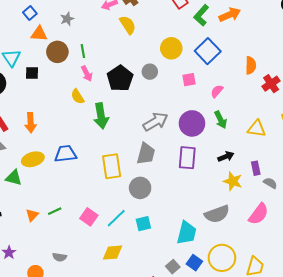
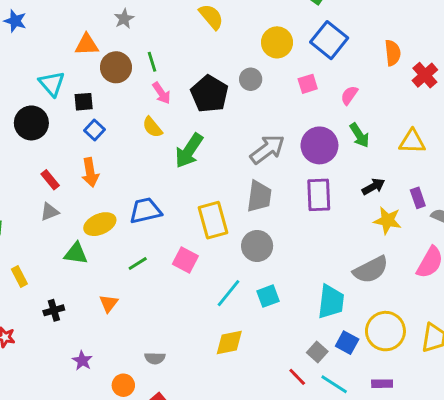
blue square: (30, 13) -> (94, 130), moved
green arrow: (101, 116) -> (189, 151), turned 50
green line: (55, 211) -> (138, 263), moved
pink square: (89, 217) -> (185, 260), moved

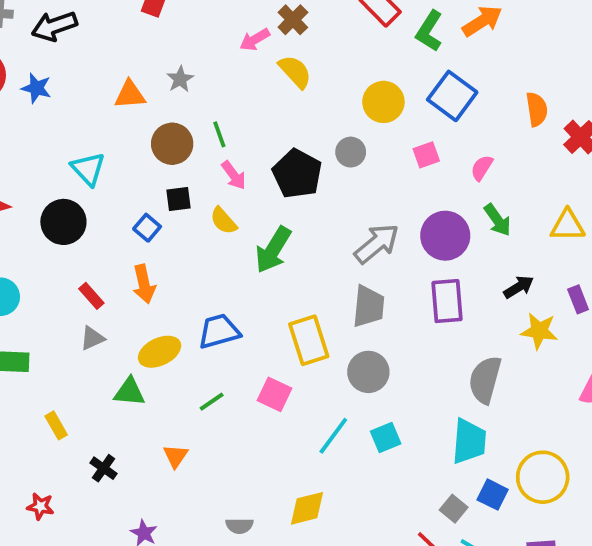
orange triangle: (87, 45) -> (130, 95), moved
black square: (84, 102) -> (179, 199), moved
gray semicircle: (371, 270) -> (485, 380), moved, turned 135
black cross: (54, 310) -> (104, 468), turned -36
yellow diamond: (229, 343) -> (307, 508), moved

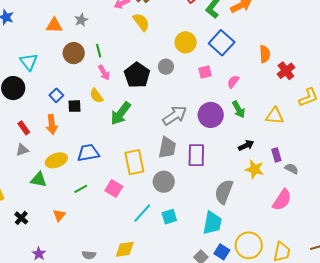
black square: (179, 199) -> (75, 106), moved
purple rectangle: (447, 301) -> (196, 155), moved

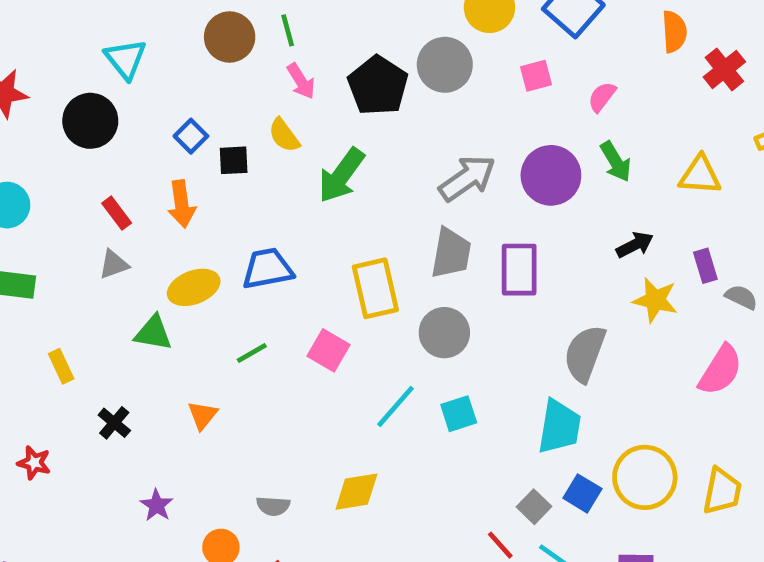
gray circle: (166, 67) -> (445, 65), size x1.5

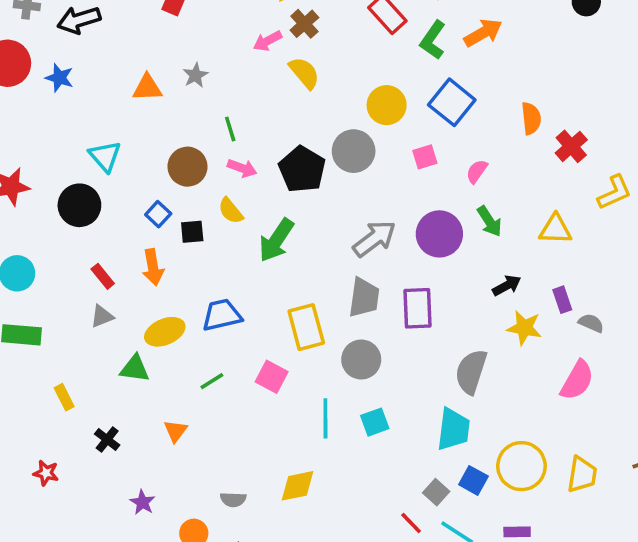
brown circle: (230, 37) -> (187, 167), moved
pink arrow: (301, 81) -> (242, 168), turned -36
cyan line: (396, 406) -> (325, 418), turned -39

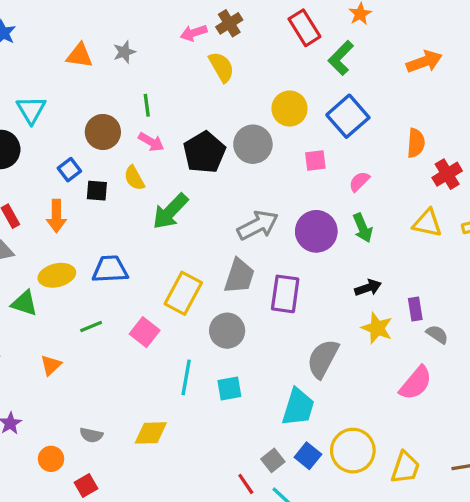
orange arrow: (483, 33) -> (424, 62), moved
yellow triangle: (555, 229) -> (427, 223), moved
yellow rectangle: (306, 327) -> (183, 293), turned 33

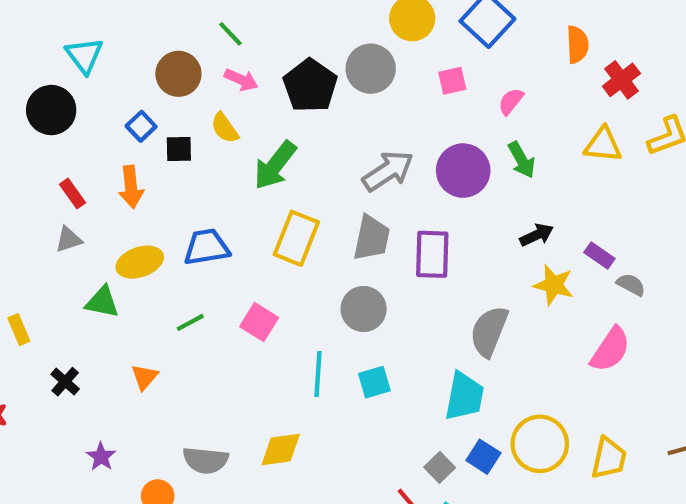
green line: (147, 105) -> (230, 34), turned -30
yellow rectangle: (183, 293) -> (296, 238), moved
purple rectangle: (415, 309) -> (599, 256), turned -40
gray semicircle: (91, 435) -> (206, 460), size x1.5

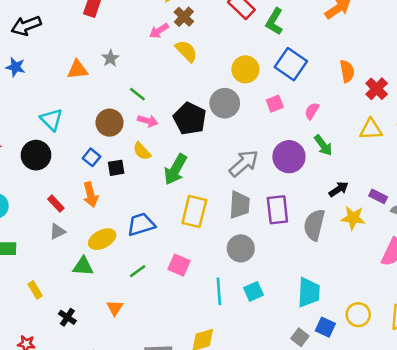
gray semicircle: (489, 331) -> (314, 225), moved
yellow circle: (540, 444) -> (358, 315), size x0.7

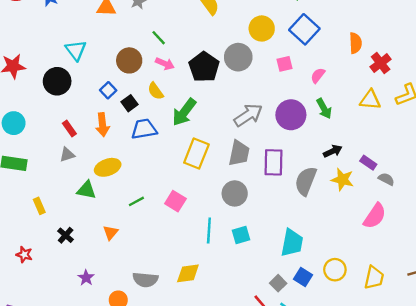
black square: (116, 168) -> (130, 103), turned -35
blue trapezoid: (141, 224) -> (144, 129), moved

